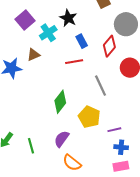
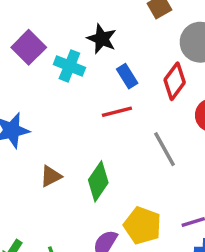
cyan cross: (48, 33) -> (69, 66), turned -30
brown triangle: (34, 55) -> (51, 176), moved
yellow pentagon: (89, 117) -> (142, 225), moved

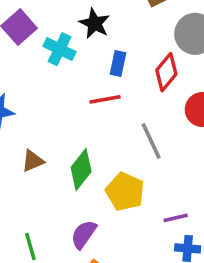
blue rectangle: (127, 76) -> (118, 64), turned 40
yellow pentagon: (142, 225) -> (125, 192), moved

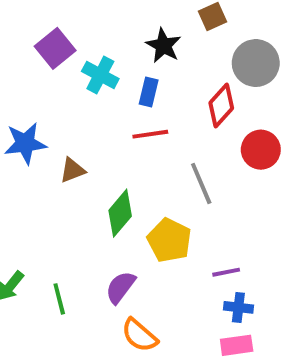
black star: (95, 23) -> (163, 45), moved
blue rectangle: (118, 64) -> (149, 92), moved
brown triangle: (33, 161) -> (72, 170), moved

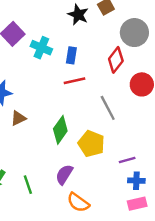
black star: (163, 45) -> (78, 15), moved
brown triangle: (72, 170) -> (18, 118), moved

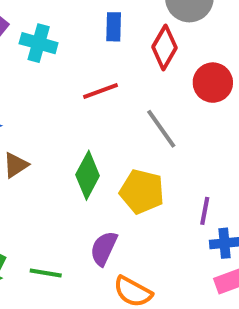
blue rectangle: (71, 55) -> (114, 27), moved
purple line: (127, 160) -> (205, 211), turned -56
green line: (28, 185) -> (46, 273), turned -54

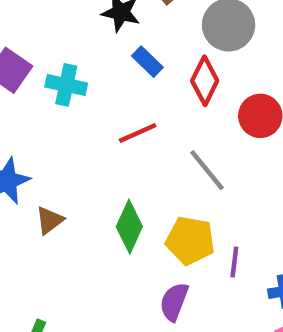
blue rectangle: (114, 27) -> (147, 62), turned -44
purple line: (205, 211) -> (234, 262), moved
purple semicircle: (104, 248) -> (174, 302), moved

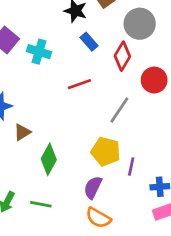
gray line: (207, 170) -> (119, 110), turned 68
green diamond: (129, 227) -> (49, 159), moved

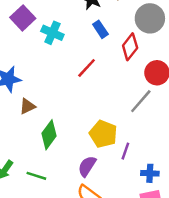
red line: (79, 84) -> (87, 68), turned -35
gray line: (119, 110) -> (141, 101), moved

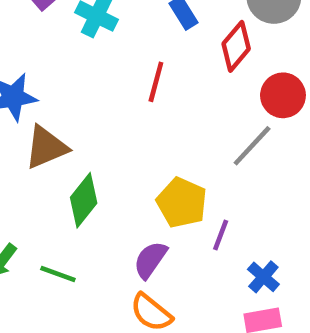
red line: (87, 68) -> (156, 82), turned -30
brown triangle: (27, 106) -> (46, 147), size x1.5
blue cross: (150, 173) -> (263, 277), turned 36

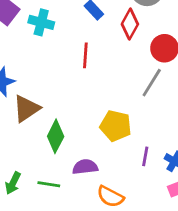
purple line: (221, 235) -> (145, 156), moved
purple semicircle: (150, 260) -> (85, 167), moved, turned 60

